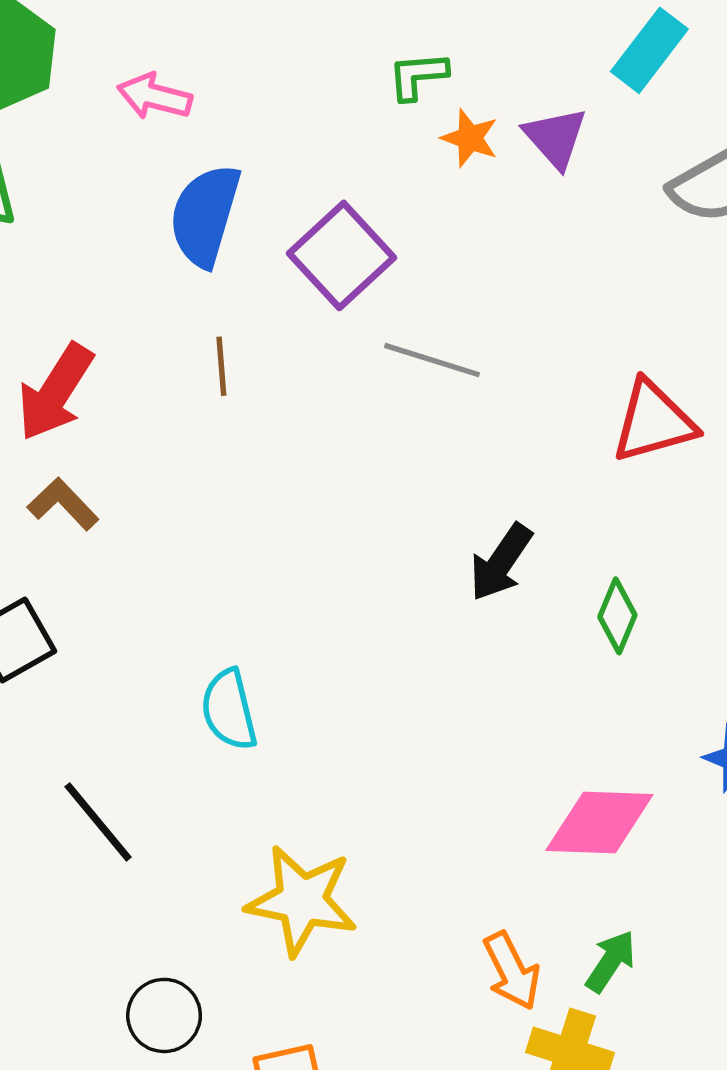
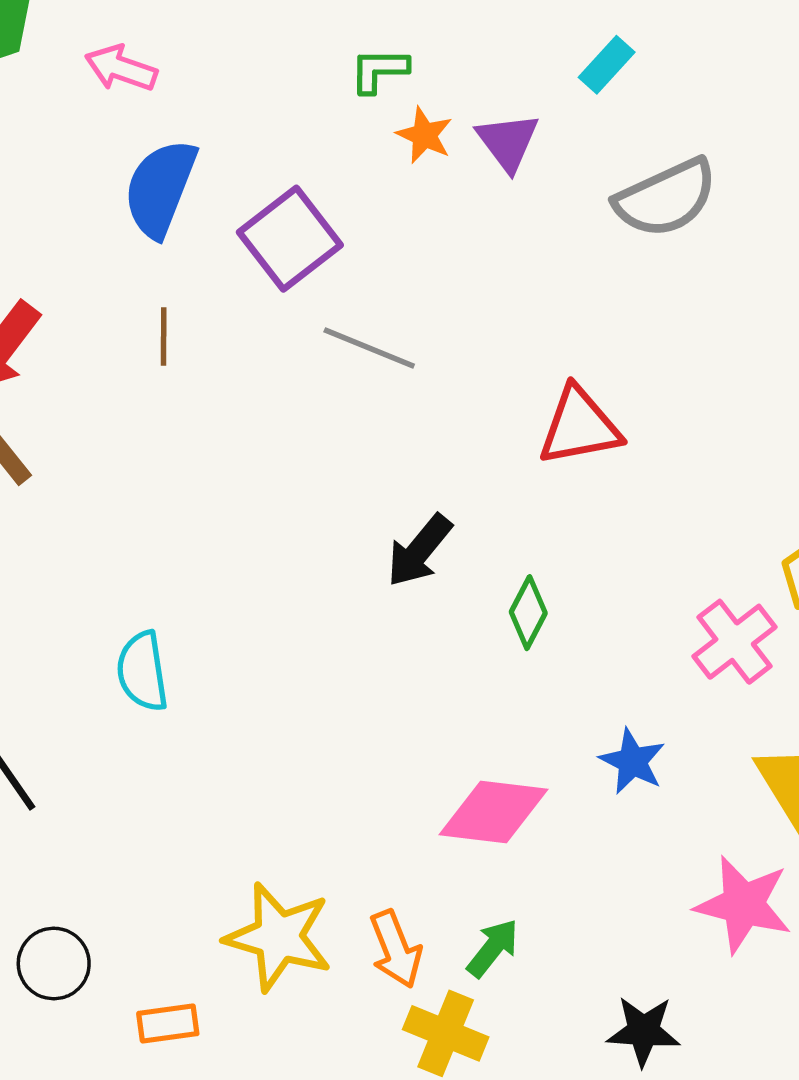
cyan rectangle: (649, 50) -> (607, 65), size x0.7
yellow star: (302, 900) -> (279, 937), moved

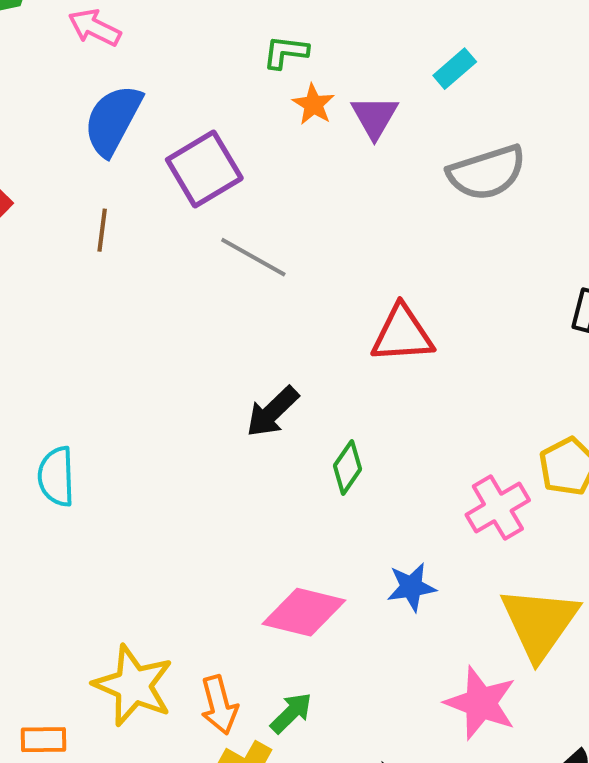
blue star: (632, 761) -> (411, 587), turned 30

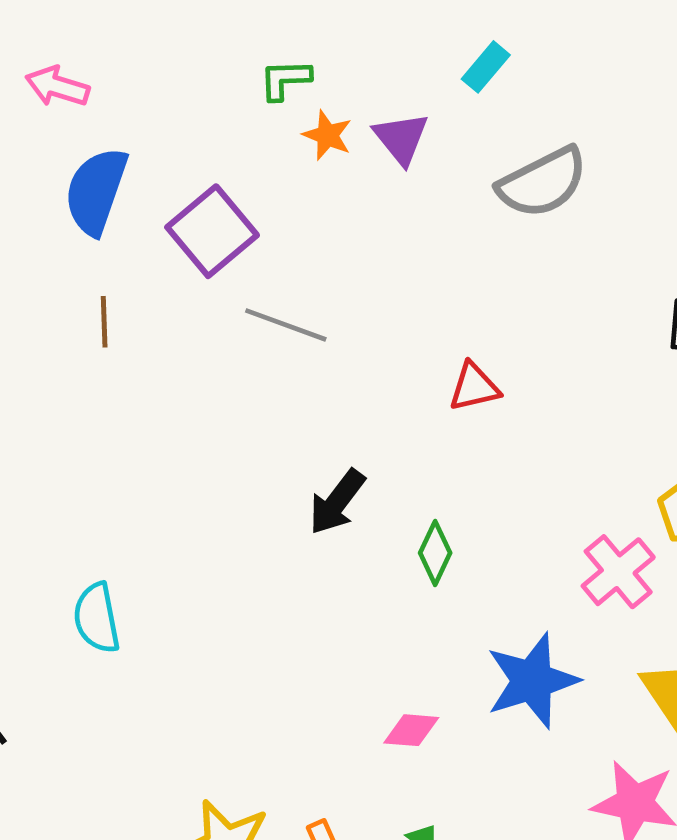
red triangle: (402, 334) -> (474, 387), size x0.7
blue star: (411, 587) -> (532, 681), size x1.6
pink diamond: (304, 612) -> (411, 730), size x0.6

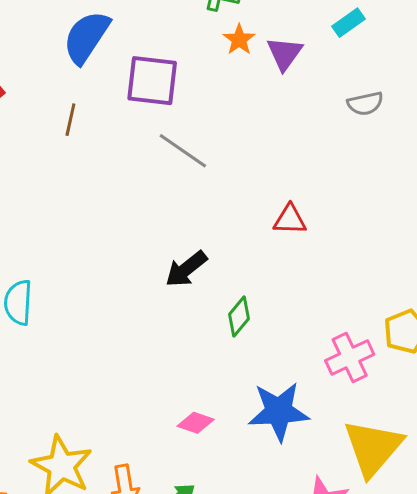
gray semicircle: (543, 183) -> (365, 104), size x0.6
purple square: (212, 231) -> (152, 81), turned 32

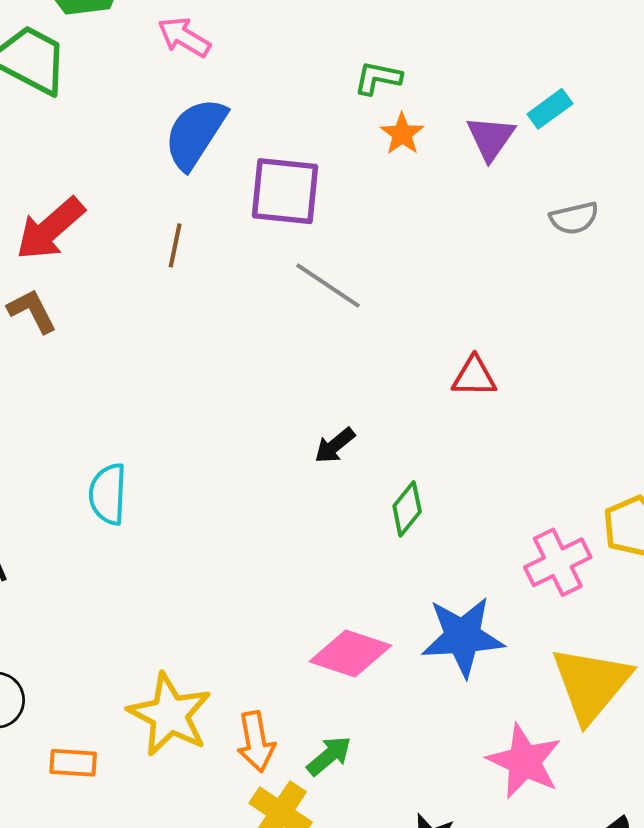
purple triangle: (284, 53) -> (491, 138), moved
black arrow: (186, 269) -> (335, 446), size x0.7
pink diamond: (196, 423) -> (350, 654), size x1.6

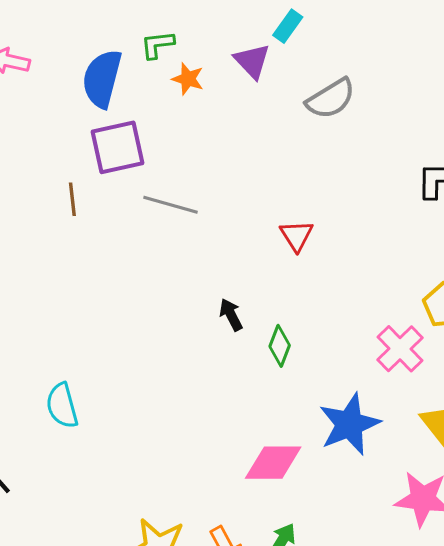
blue semicircle: (195, 133) -> (102, 79), moved
gray semicircle: (574, 218) -> (331, 99), size x1.4
brown line: (175, 245) -> (72, 199), moved
red triangle: (474, 377) -> (297, 236), turned -45
black arrow: (335, 446) -> (231, 315), moved, turned 120

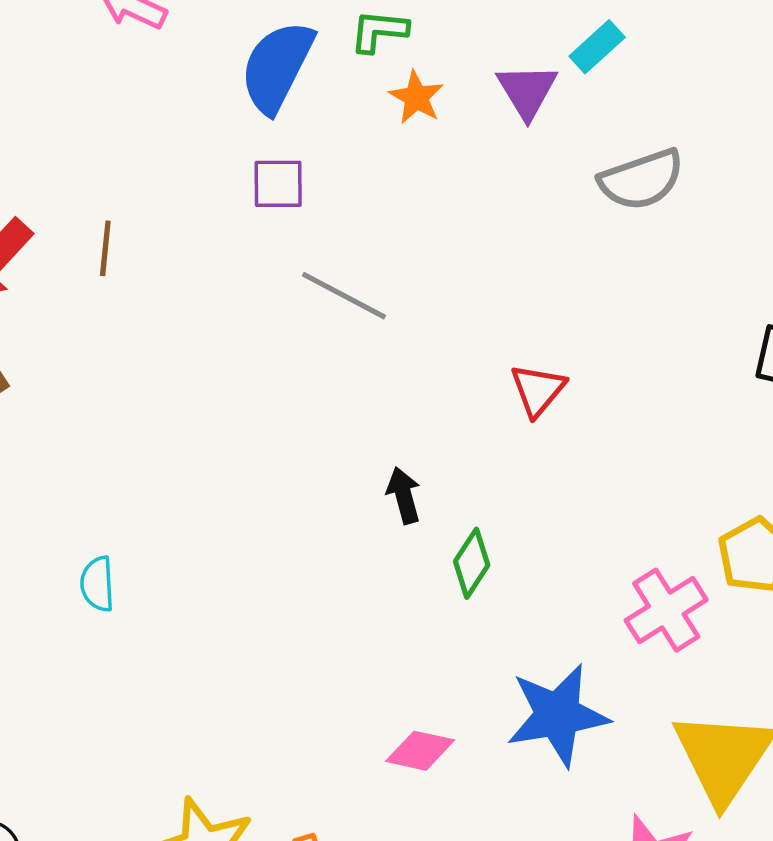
purple square: (118, 147) -> (278, 184), size x0.6
brown line: (72, 199) -> (105, 248), moved
cyan semicircle: (62, 406) -> (97, 584), size x0.7
pink diamond: (273, 463) -> (420, 751), size x0.7

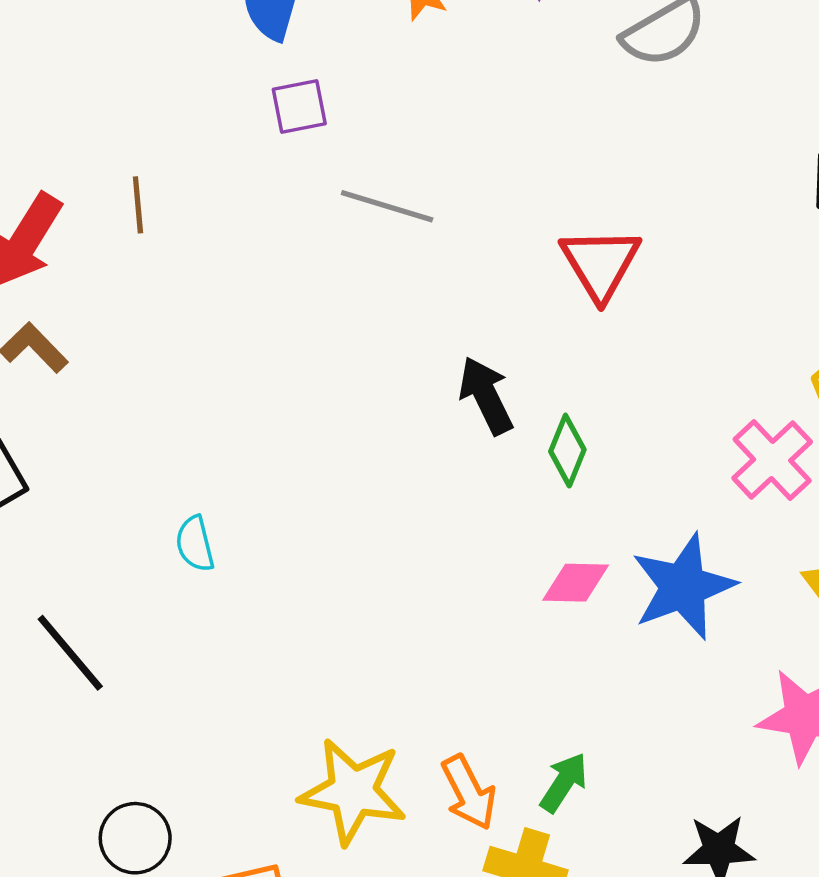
red triangle: (538, 390) -> (600, 264), size x1.4
black arrow: (404, 495) -> (486, 396), size x1.4
pink diamond: (420, 751) -> (576, 583), moved

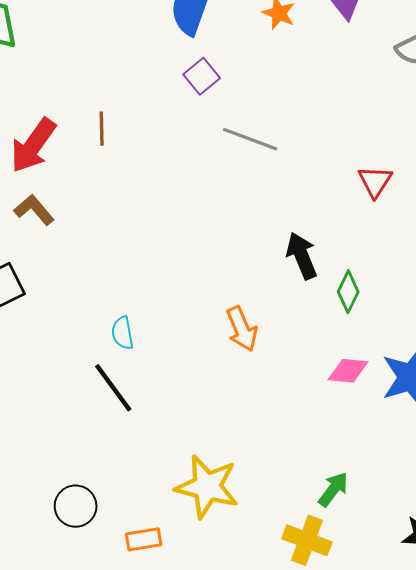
purple square: (299, 106) -> (202, 76), turned -32
red triangle: (600, 264) -> (375, 181), size x0.7
black line: (70, 653) -> (113, 388), moved
orange arrow: (469, 792) -> (242, 329), moved

